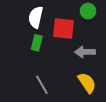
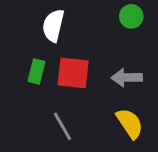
red square: (63, 28) -> (73, 73), moved
green rectangle: (37, 43) -> (37, 71), moved

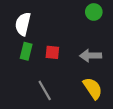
white semicircle: (53, 26) -> (23, 24), moved
red square: (73, 73) -> (52, 52), size x0.6

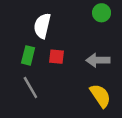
white semicircle: (23, 24) -> (42, 26), moved
gray line: (45, 90) -> (30, 87), moved

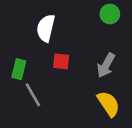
green rectangle: (28, 55) -> (19, 69), moved
gray arrow: (98, 60) -> (106, 65), turned -60

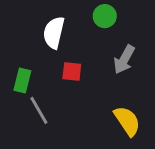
green circle: (110, 14) -> (105, 16), moved
gray arrow: (106, 65) -> (124, 60), moved

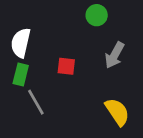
white semicircle: (54, 33) -> (21, 43), moved

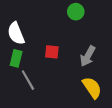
white semicircle: (21, 43) -> (16, 33), turned -35
gray arrow: (115, 55) -> (88, 56), moved

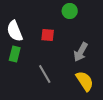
red square: (52, 52) -> (48, 35), moved
gray line: (28, 80) -> (45, 74), moved

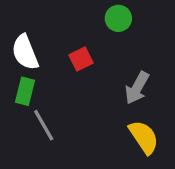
red square: (48, 35) -> (81, 59), turned -32
gray line: (45, 74) -> (44, 125), moved

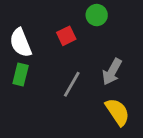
red square: (81, 59) -> (66, 36), moved
gray line: (44, 125) -> (72, 84), moved, turned 60

